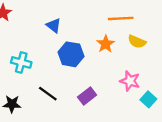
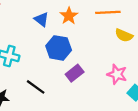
orange star: (106, 44) -> (69, 16), moved
purple rectangle: (87, 96) -> (75, 73), moved

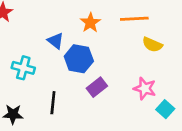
blue triangle: (41, 19) -> (56, 41), moved
black line: (36, 87) -> (53, 103), turned 60

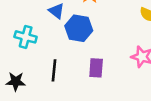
purple rectangle: (97, 87) -> (96, 68), moved, turned -48

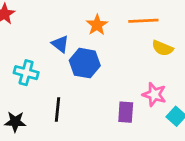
purple rectangle: (96, 68) -> (126, 112), moved

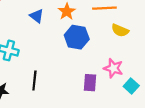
blue triangle: (60, 44) -> (37, 16), moved
blue hexagon: (85, 63) -> (77, 37), moved

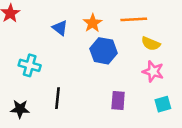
pink star: (113, 68) -> (153, 71), moved
cyan square: (131, 86) -> (163, 104), turned 32

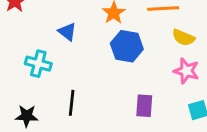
blue triangle: (60, 28) -> (67, 32), moved

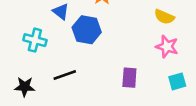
blue hexagon: (127, 46) -> (87, 30), moved
black line: (72, 103) -> (65, 75), turned 65

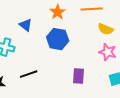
blue hexagon: (87, 30) -> (58, 39), moved

